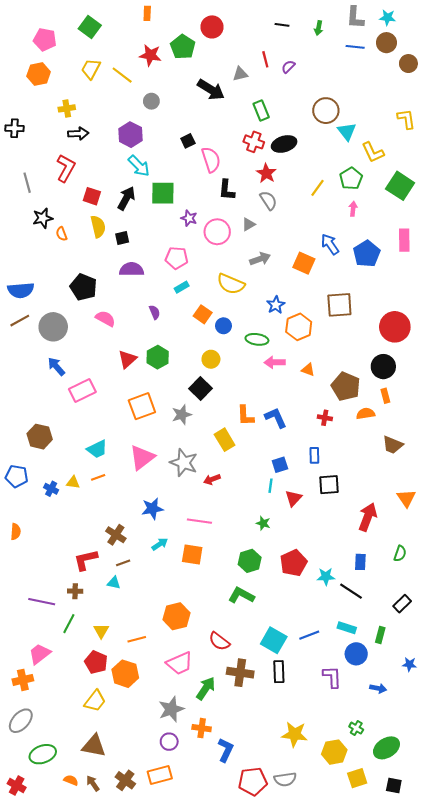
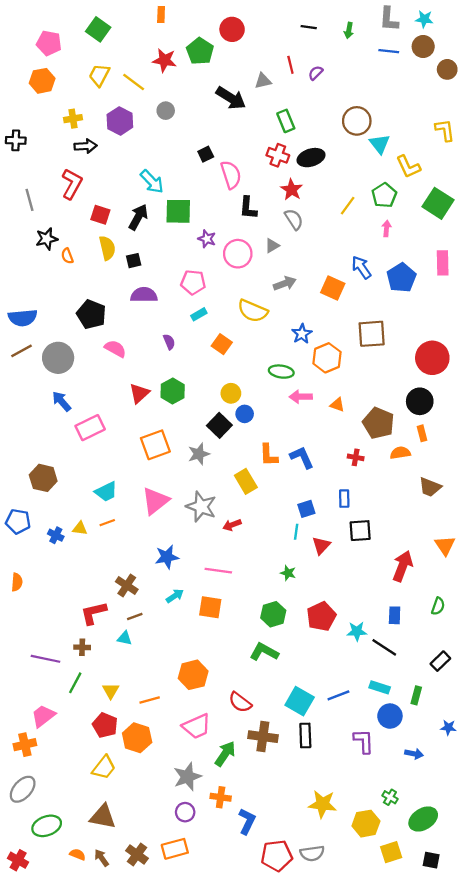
purple hexagon: (130, 135) -> (120, 121), moved
blue circle: (223, 326) -> (245, 414), moved

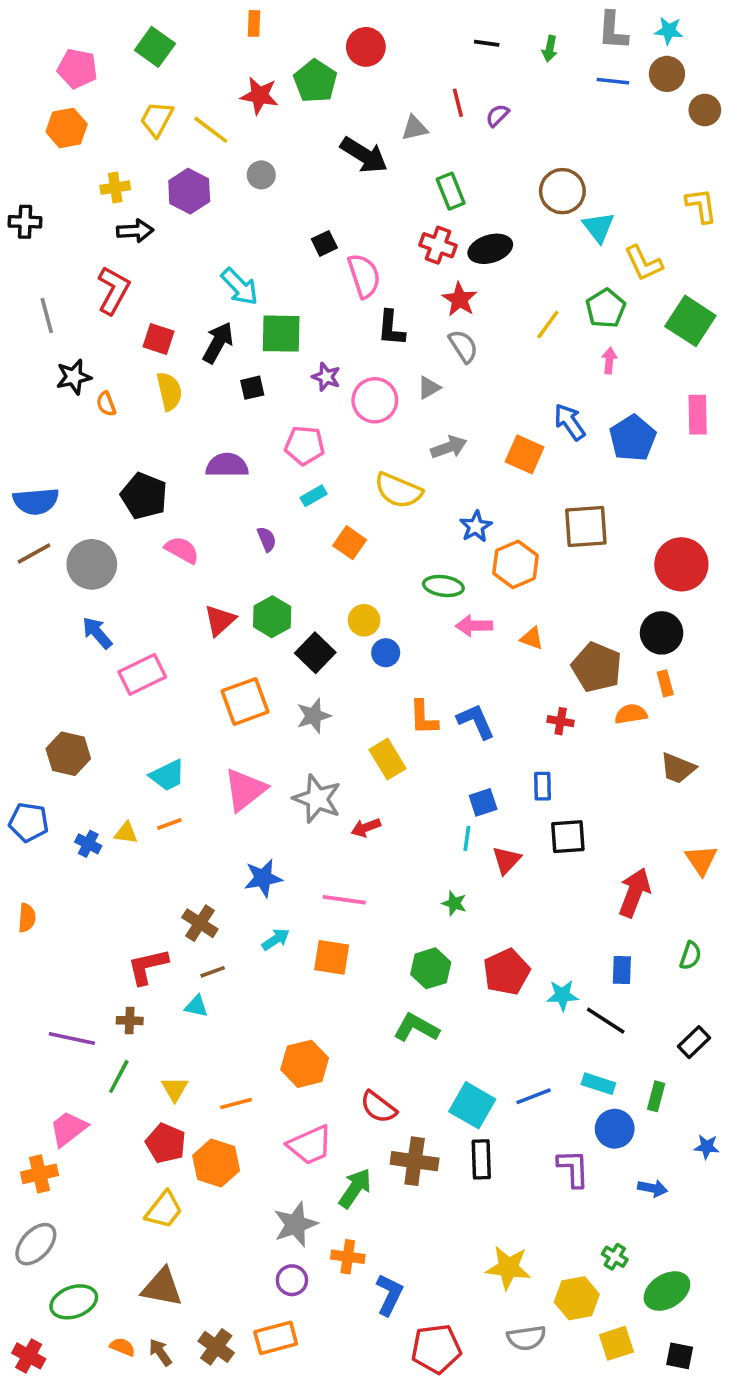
black square: (134, 261) -> (252, 388), moved
black square: (219, 425) -> (315, 653), moved
gray semicircle: (312, 853) -> (526, 1338), moved

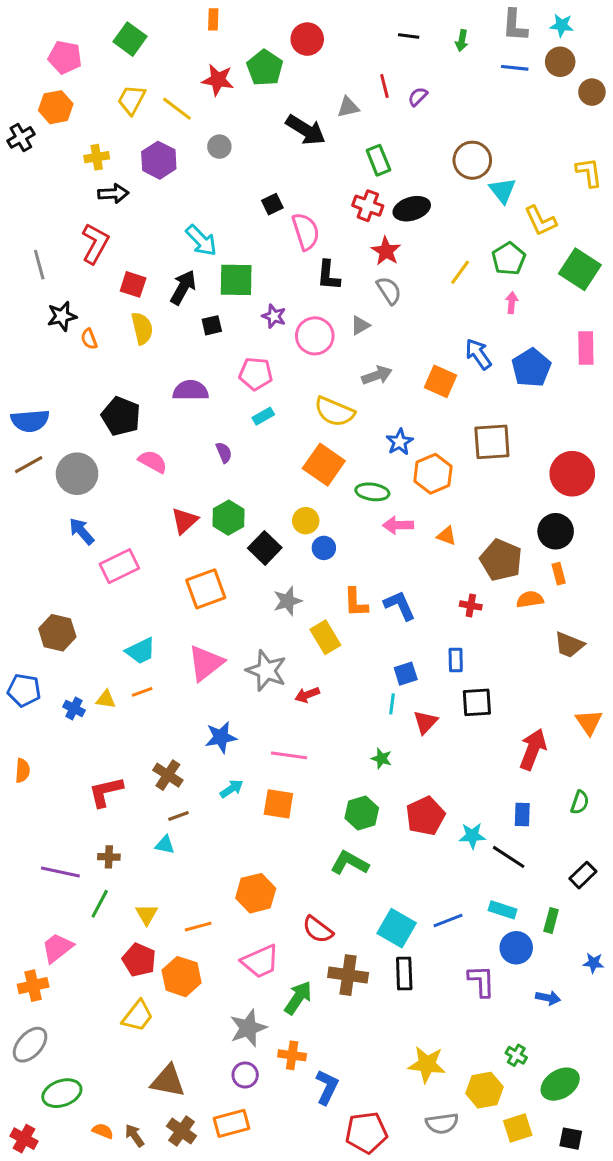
black cross: (25, 222) -> (21, 137), moved, turned -32
orange square: (350, 543) -> (324, 465), moved, size x1.5
gray star: (314, 716) -> (288, 601), moved
red L-shape: (148, 966) -> (106, 792), moved
brown triangle: (162, 1287) -> (168, 1081), moved

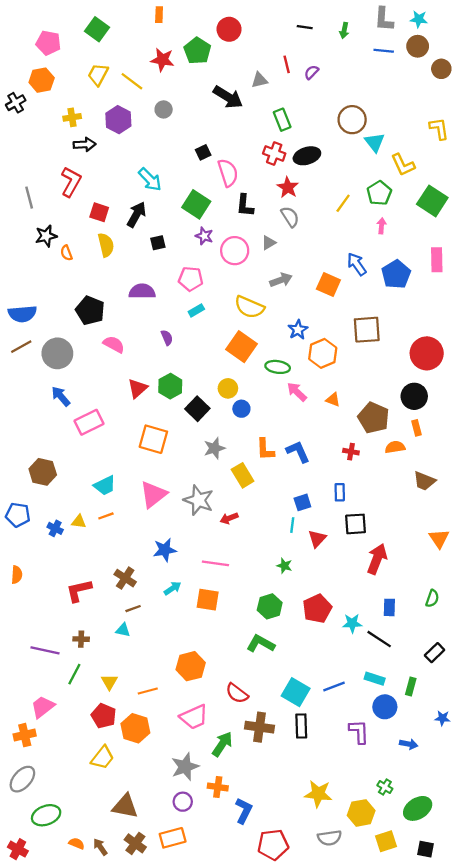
green square: (236, 280) -> (196, 204), moved, turned 32
pink arrow: (398, 525) -> (297, 392), turned 45
orange square: (206, 589) -> (153, 439), turned 36
red arrow: (533, 749) -> (377, 559), moved

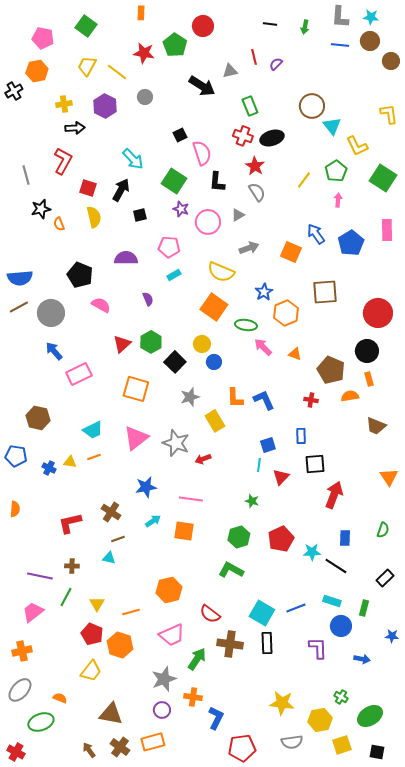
pink trapezoid: (43, 707) -> (33, 612), moved
orange semicircle: (77, 843) -> (60, 698), moved

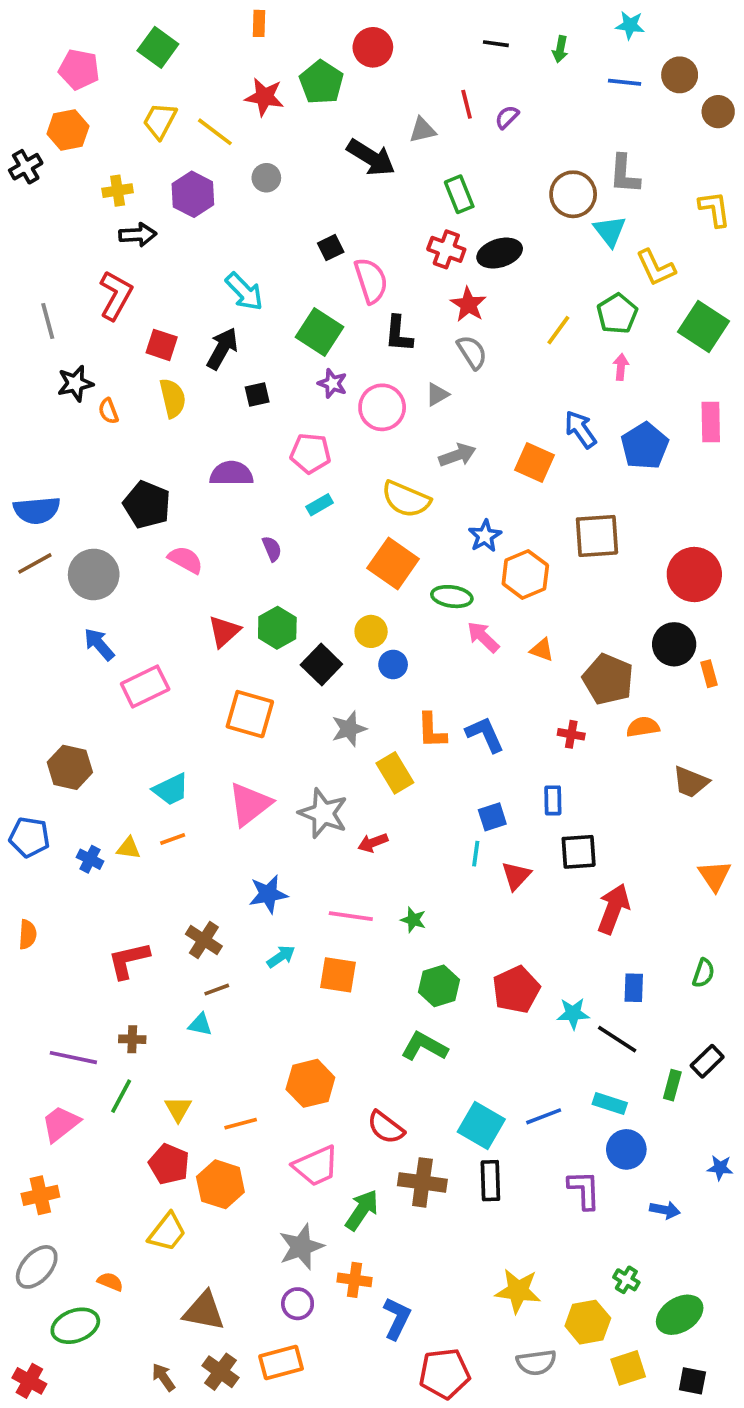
gray L-shape: (340, 17) -> (625, 174), moved
cyan star: (371, 17) -> (630, 25), moved
orange rectangle: (369, 379) -> (709, 674), moved
green star: (252, 501) -> (413, 920), moved
green rectangle: (364, 608) -> (672, 1085), moved

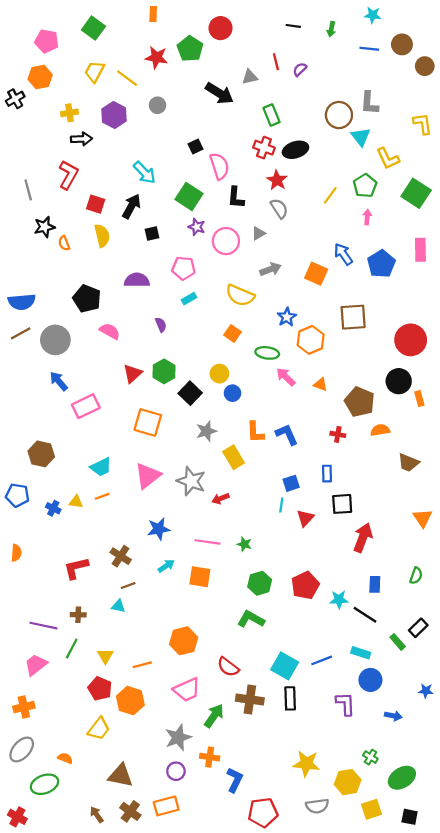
orange square: (393, 563) -> (232, 333), size x0.6
green rectangle: (672, 1085) -> (398, 642), turned -56

